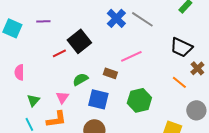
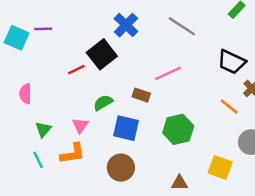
blue cross: (116, 18) -> (126, 25), moved
purple line: (43, 21) -> (43, 29), moved

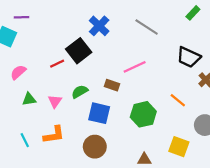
purple line: (43, 29) -> (21, 17), moved
pink semicircle: (25, 94) -> (18, 72), moved, turned 49
orange line: (229, 106) -> (178, 100), moved
pink triangle: (80, 126) -> (55, 101), moved
green triangle: (43, 129) -> (29, 99), moved, turned 40

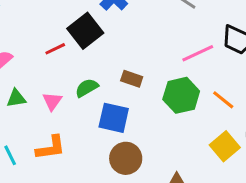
pink line: (135, 67) -> (198, 53), moved
green hexagon: (143, 114) -> (181, 95), moved
brown circle: (95, 147) -> (126, 158), moved
yellow square: (179, 147) -> (225, 146), moved, turned 30

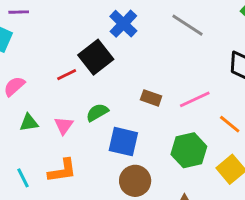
pink line: (198, 53) -> (195, 99), moved
brown rectangle: (132, 79) -> (151, 98), moved
green hexagon: (181, 95) -> (189, 150), moved

